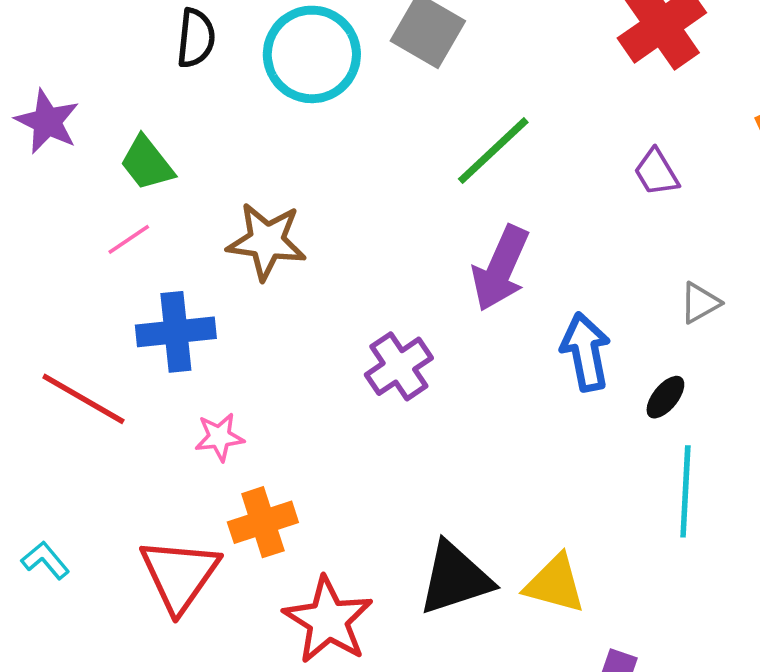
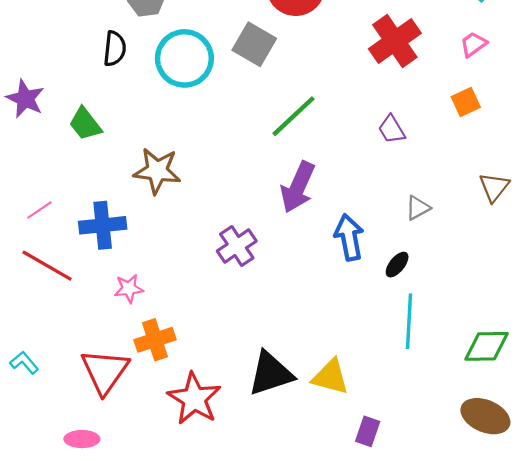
pink line: (129, 239) -> (39, 210), moved

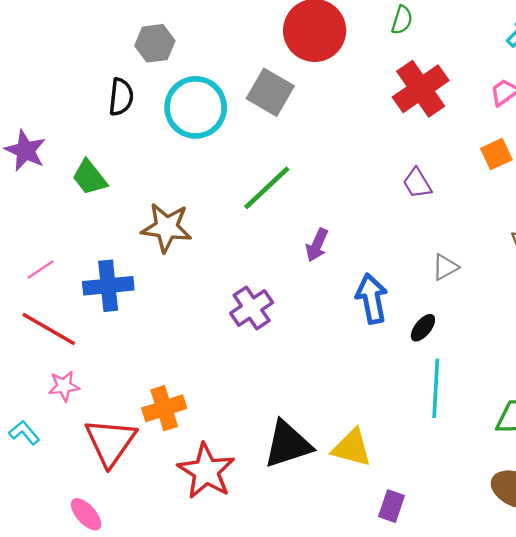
green line: (293, 116) -> (267, 188), moved
purple arrow: (298, 187) -> (317, 245), size x0.6
pink star: (129, 289) -> (64, 386), moved
pink ellipse: (82, 439) -> (86, 514), turned 48

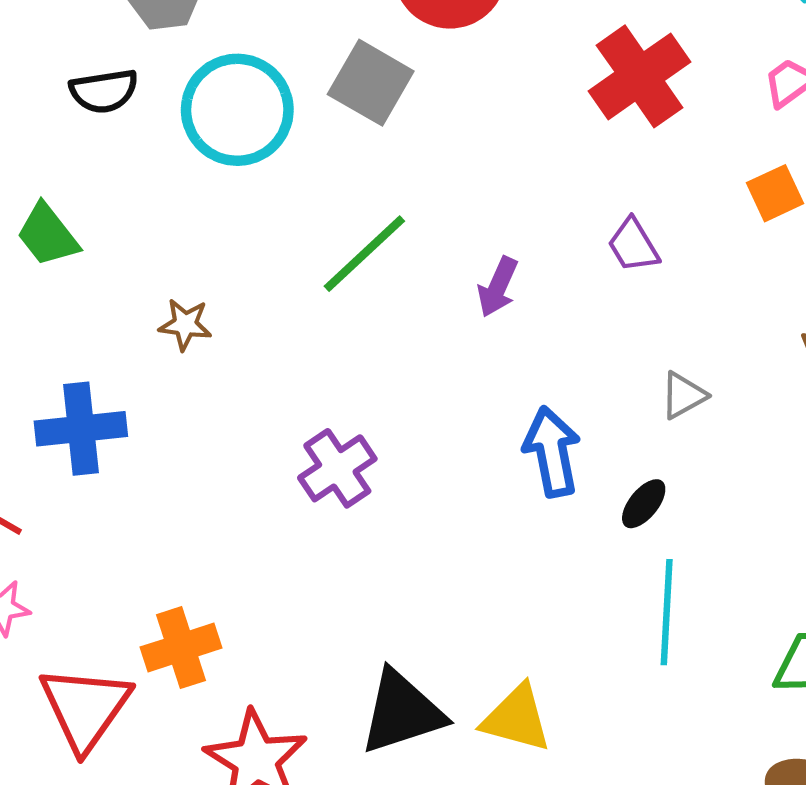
black semicircle: (121, 97) -> (104, 91), turned 75
brown star: (166, 227) -> (185, 324), size x0.6
purple arrow: (317, 245) -> (498, 287), moved

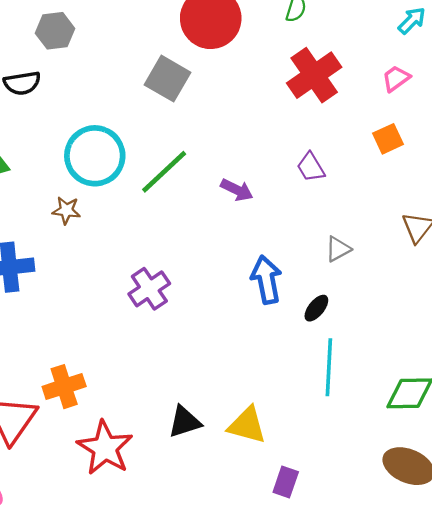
cyan circle: (237, 110) -> (95, 156), moved
purple arrow: (498, 287) -> (237, 190), turned -88
black triangle: (402, 712) -> (185, 422), size x0.7

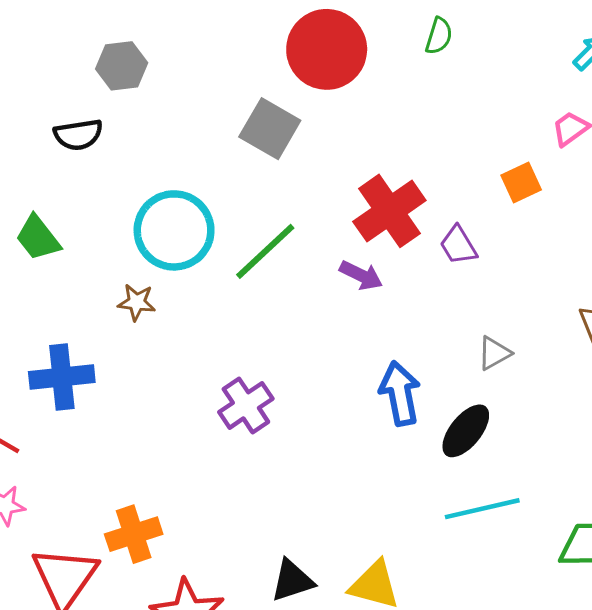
red cross: (314, 75) -> (389, 211), moved
orange square: (388, 139) -> (521, 183), moved
black ellipse: (316, 308) -> (466, 431), size x1.5
cyan line: (329, 367) -> (482, 509), turned 74

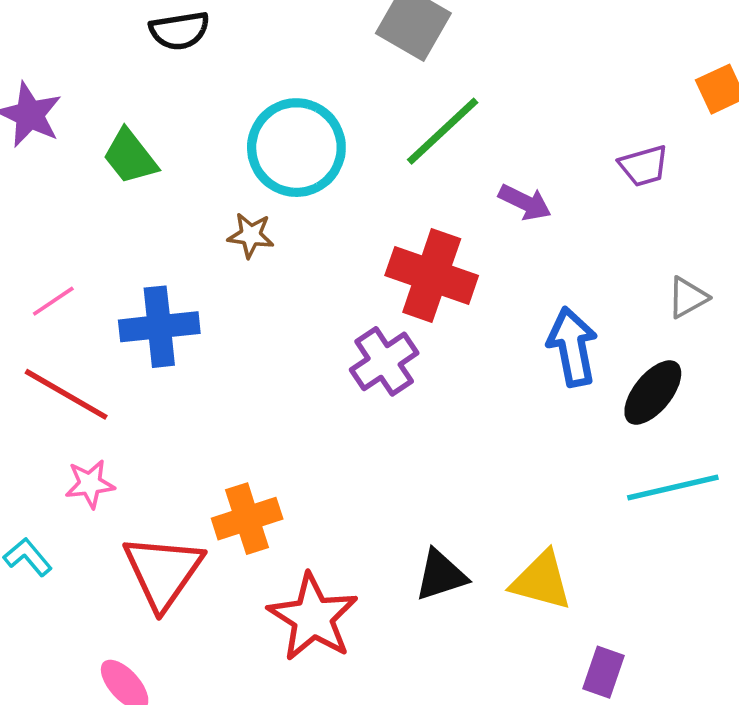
red cross: (389, 211) -> (432, 276), moved, turned -36
purple trapezoid: (458, 245) -> (644, 166), turned -75
green line: (265, 251) -> (443, 131), moved

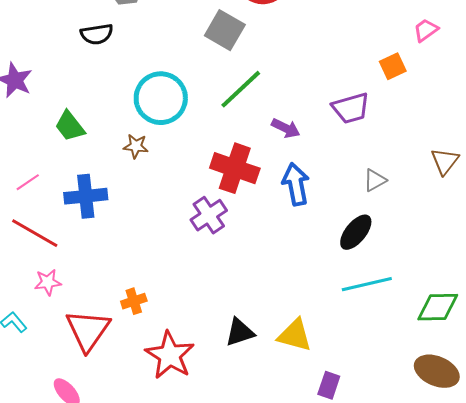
green trapezoid: (130, 157) -> (70, 126), moved
purple trapezoid: (644, 166) -> (351, 108), size x1.4
blue arrow: (572, 347) -> (296, 184), moved
orange cross: (247, 519) -> (134, 301), size x0.7

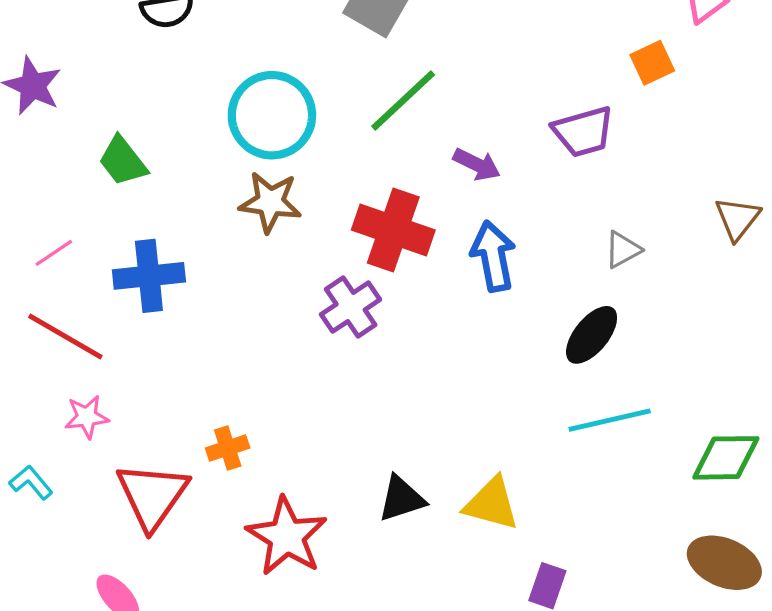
brown star: (136, 146) -> (270, 202), moved, size x1.5

